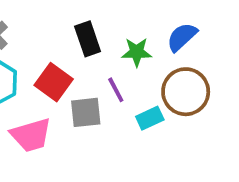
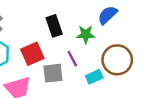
blue semicircle: (182, 37) -> (107, 15), moved
red square: (54, 82) -> (32, 54), turned 30

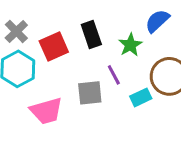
green star: (86, 34) -> (130, 45), turned -30
red square: (32, 54) -> (54, 46), moved

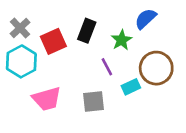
black rectangle: (91, 34) -> (87, 31), turned 40
gray square: (90, 93) -> (93, 101), moved

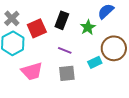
purple line: (107, 67) -> (65, 50), moved, turned -40

